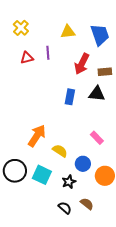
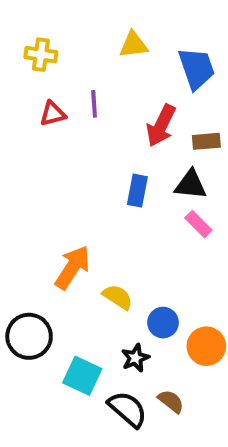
yellow cross: (21, 28) -> (41, 55), turned -35
yellow triangle: (68, 32) -> (133, 45), moved
pink rectangle: (97, 138) -> (198, 224), moved
cyan square: (42, 175) -> (82, 376), moved
black semicircle: (65, 208) -> (128, 409), size x1.5

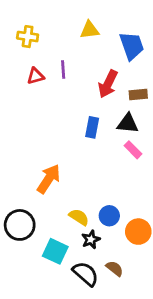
yellow semicircle: (118, 297) -> (79, 217), moved

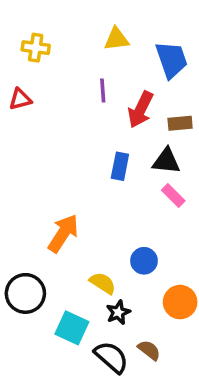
purple line: (63, 69) -> (103, 91), moved
red triangle: (35, 76) -> (20, 99), moved
blue circle: (109, 216) -> (144, 261), moved

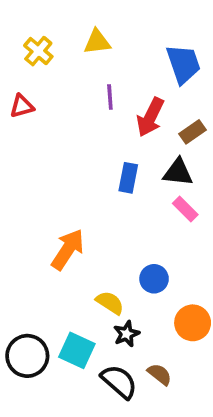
yellow triangle: (116, 39) -> (97, 42), moved
yellow cross: (36, 48) -> (38, 51), turned 32
brown rectangle: (180, 123) -> (193, 132), turned -30
black circle: (25, 293) -> (27, 356), moved

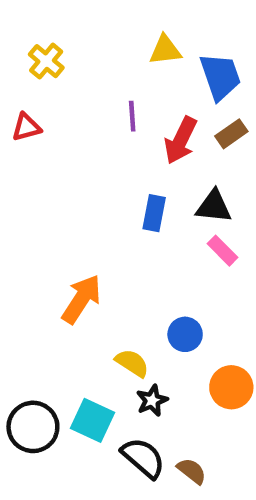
yellow triangle: (97, 42) -> (165, 50), moved
brown rectangle: (193, 132) -> (231, 134), moved
brown semicircle: (160, 374) -> (192, 471), moved

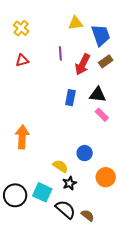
red triangle: (26, 127) -> (22, 60), moved
orange arrow: (81, 299) -> (22, 137), moved, turned -30

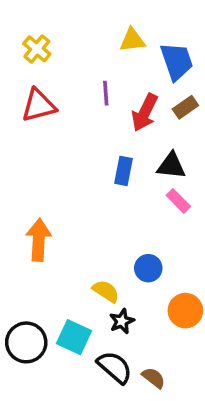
red triangle: (22, 60) -> (39, 105), size x1.5

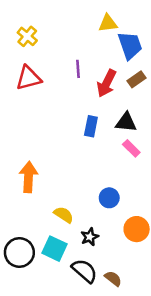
yellow triangle: (132, 40) -> (108, 23), moved
yellow semicircle: (106, 291) -> (64, 215), moved

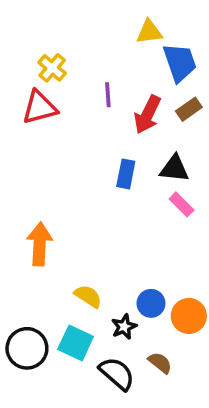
yellow cross: (27, 36) -> (52, 68), moved
blue circle: (109, 198) -> (151, 303), moved
brown semicircle: (113, 279) -> (160, 363), moved

